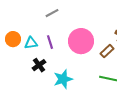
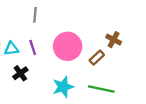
gray line: (52, 13) -> (35, 15), turned -56
cyan star: (63, 79) -> (63, 87), moved

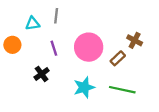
cyan triangle: (11, 49) -> (33, 24), moved

